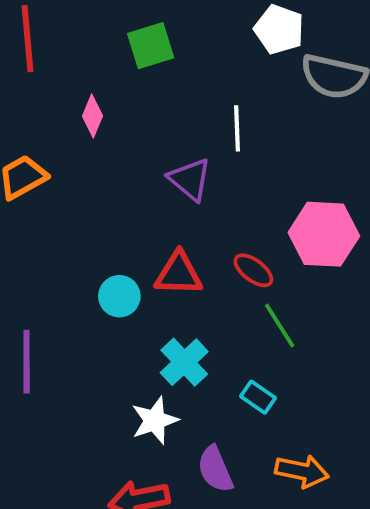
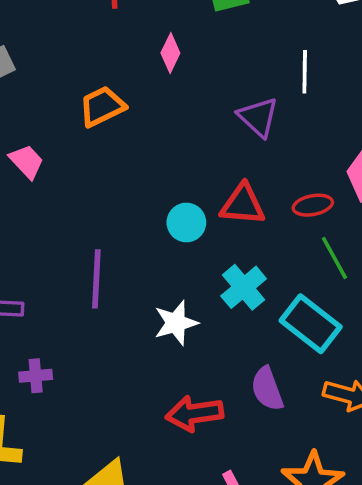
red ellipse: (253, 270) -> (313, 205), turned -51
cyan rectangle: (258, 397) -> (311, 324), size x1.8
white star: (155, 420) -> (176, 323), moved

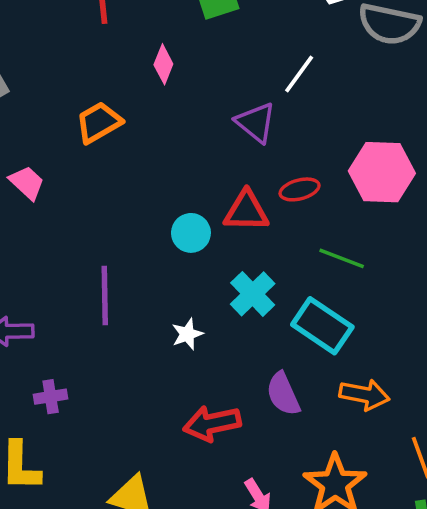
white line: (305, 72) -> (299, 74), turned 39
red ellipse: (313, 205) -> (300, 189), moved
green line: (334, 258) -> (342, 258), turned -36
white star: (176, 323) -> (187, 334), size x0.7

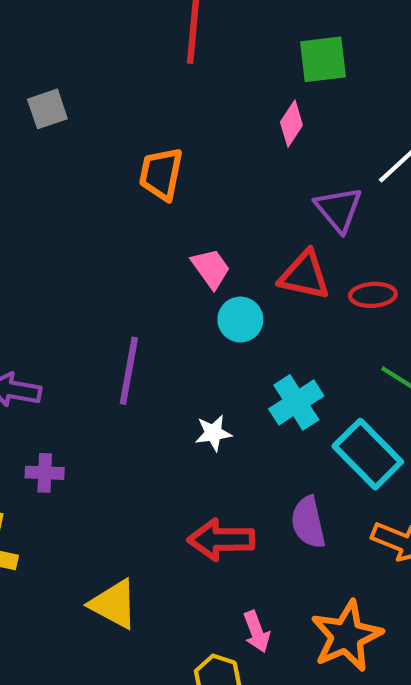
pink diamond: (163, 64) -> (291, 124), moved
orange trapezoid: (99, 122) -> (161, 174), turned -60
pink trapezoid: (27, 183) -> (211, 268), moved
red triangle: (246, 211) -> (304, 275), moved

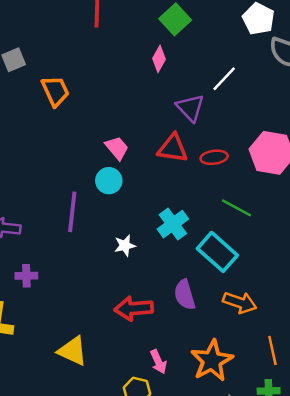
green square: (323, 59) -> (175, 19), turned -32
orange trapezoid: (161, 174) -> (55, 91), moved, turned 148
cyan circle: (240, 320) -> (109, 181), moved

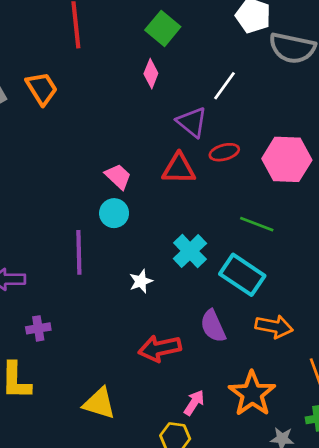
orange trapezoid: (55, 91) -> (42, 88), moved
red ellipse: (214, 157) -> (224, 152), moved
pink arrow: (158, 362) -> (194, 403), turned -115

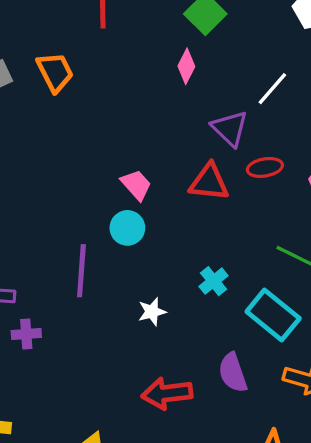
cyan cross: (190, 251) -> (213, 281), size x0.7
purple cross: (38, 328) -> (26, 334), moved

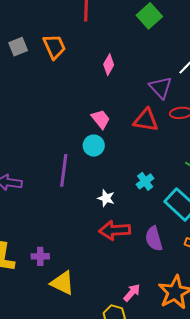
pink diamond: (186, 66) -> (109, 65), moved
white star: (152, 312) -> (106, 198), turned 30
purple cross: (26, 334) -> (40, 256), moved
red arrow: (167, 393) -> (115, 230), moved

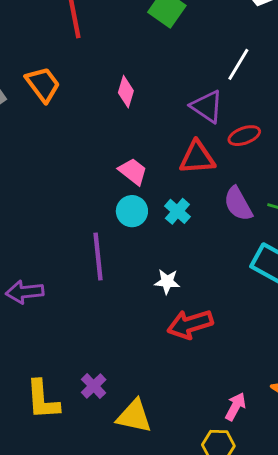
cyan cross: (145, 181) -> (177, 211), moved
purple semicircle: (154, 239) -> (238, 204), moved
purple cross: (40, 256) -> (94, 386), turned -30

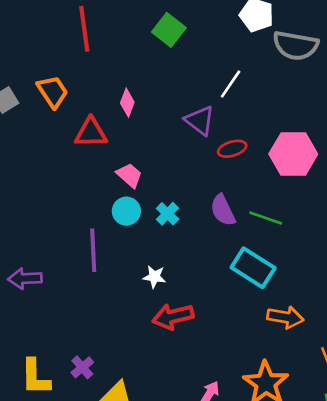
red triangle: (197, 158) -> (91, 133), moved

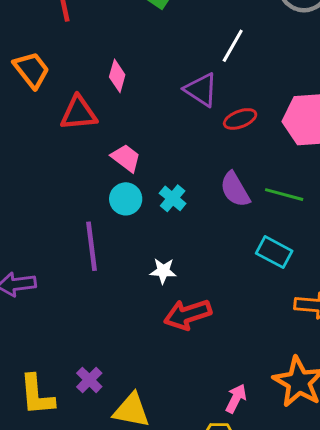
cyan rectangle: (253, 268) -> (274, 252), size x0.7

